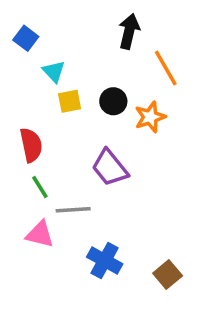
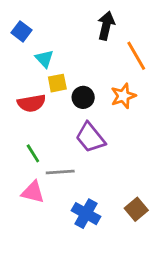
black circle: (113, 101) -> (83, 97), moved
red semicircle: (31, 145) -> (31, 103), moved, turned 92
brown square: (168, 274) -> (136, 209), moved

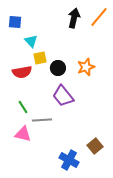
blue square: (21, 31) -> (15, 22), turned -32
orange line: (136, 56) -> (99, 17), moved, turned 70
blue cross: (86, 214) -> (69, 160), moved

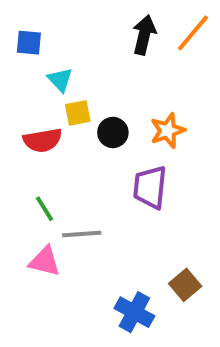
purple trapezoid: (63, 96) -> (150, 187), moved, turned 45

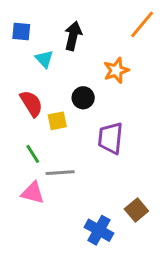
black arrow: (144, 35) -> (73, 36), moved
yellow square: (78, 113) -> (57, 121), moved
orange star: (168, 131) -> (116, 70), moved
red semicircle: (43, 140) -> (31, 104), turned -112

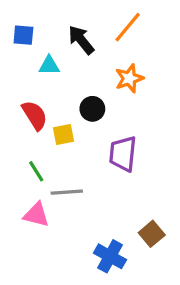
orange line: (142, 24) -> (128, 27), moved
black arrow: (73, 36) -> (81, 40), turned -52
cyan triangle: (44, 59) -> (49, 66), turned -48

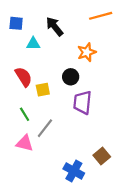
orange line: (128, 27) -> (101, 16), moved, turned 35
black circle: (92, 109) -> (71, 77), moved
gray line: (67, 192) -> (45, 128), turned -48

